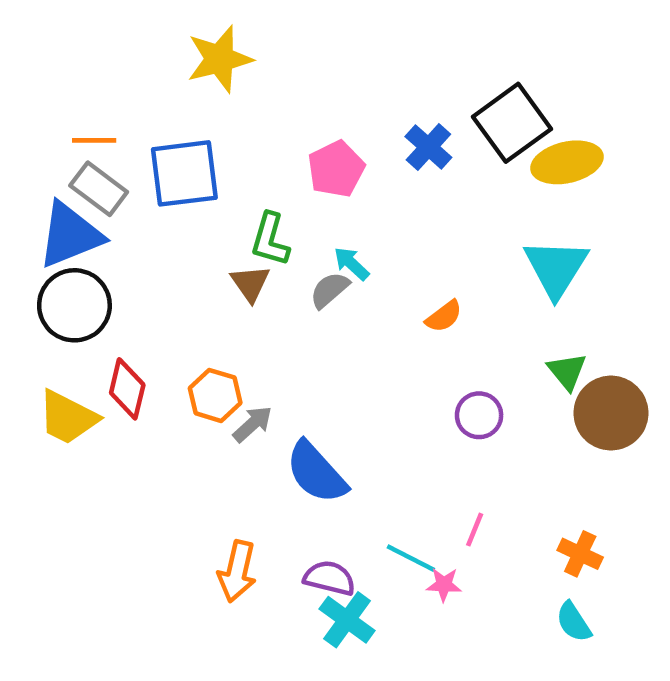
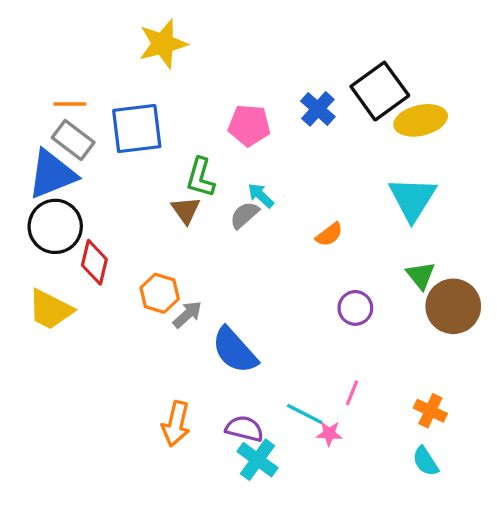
pink pentagon: (336, 169) -> (249, 125), turned 30
red diamond: (127, 389) -> (94, 262), moved

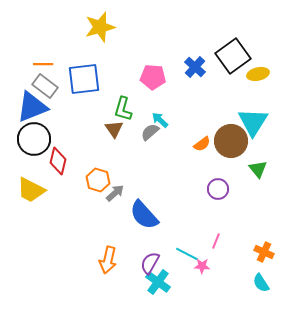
yellow ellipse: (421, 120) -> (258, 74), size x0.7
brown circle: (453, 306) -> (231, 141), moved
purple semicircle: (244, 429) -> (150, 263), turned -75

